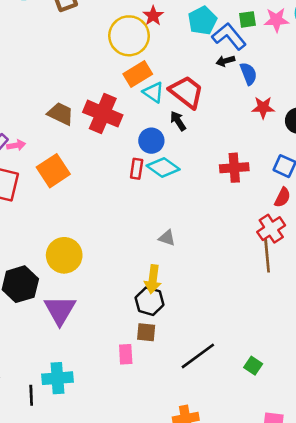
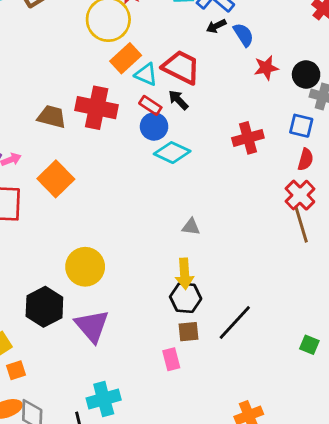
red rectangle: (137, 169) -> (150, 105), moved, turned -54
black line: (198, 356) -> (235, 323), moved

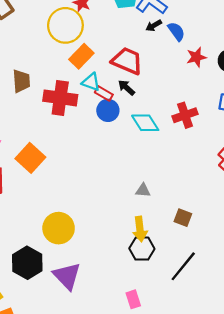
cyan triangle: (146, 74) -> (91, 82), moved
brown trapezoid: (52, 117) -> (21, 81), moved, turned 75
cyan diamond: (172, 153) -> (145, 123), moved, turned 36
brown square: (188, 332) -> (183, 218), moved, turned 30

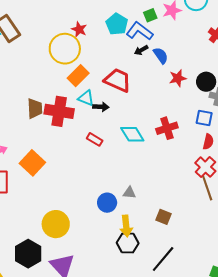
brown trapezoid: (21, 81) -> (35, 108), moved
black arrow: (126, 88) -> (101, 107), moved, turned 140
red rectangle: (104, 93) -> (95, 139), moved
blue circle: (108, 110) -> (107, 203), moved

